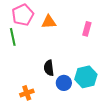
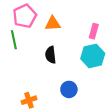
black semicircle: (49, 68) -> (51, 55), moved
cyan hexagon: (86, 77) -> (93, 56), moved

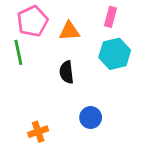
pink rectangle: (94, 31) -> (110, 17), moved
cyan hexagon: (93, 56) -> (115, 54), moved

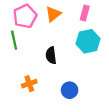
orange triangle: (69, 31) -> (53, 14), moved, turned -35
orange cross: (38, 132) -> (29, 84), moved

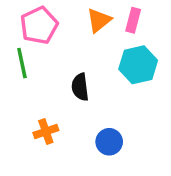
orange triangle: (53, 14) -> (99, 20), moved

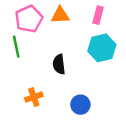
orange triangle: (99, 20) -> (60, 15), moved, turned 36

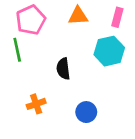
orange triangle: (60, 15) -> (78, 16), moved
pink rectangle: (98, 15) -> (117, 17), moved

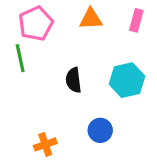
cyan hexagon: (109, 51) -> (127, 80), moved
orange cross: (36, 104) -> (45, 144), moved

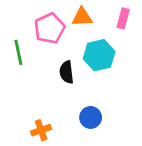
pink pentagon: (36, 24) -> (50, 28), moved
cyan hexagon: (127, 80) -> (99, 55), moved

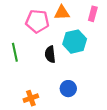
pink pentagon: (50, 28) -> (37, 21), turned 30
green line: (18, 52) -> (15, 52), moved

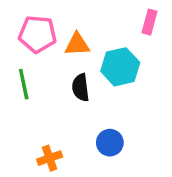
orange triangle: (62, 13) -> (77, 44), moved
pink pentagon: (37, 21) -> (37, 34), moved

